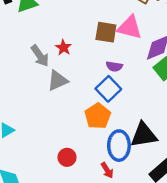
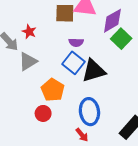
orange pentagon: (98, 116) -> (53, 90), moved
black triangle: (144, 135) -> (94, 71), moved
red circle: (67, 157) -> (43, 113), moved

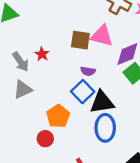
gray triangle: (28, 61) -> (23, 89), moved
blue ellipse: (89, 112) -> (105, 128), moved

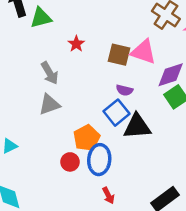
red star: (42, 54) -> (76, 44), moved
blue ellipse: (105, 128) -> (99, 160), moved

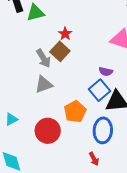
brown square: (119, 55) -> (60, 51), moved, turned 30
blue ellipse: (99, 160) -> (103, 130), moved
red circle: (70, 162) -> (48, 131), moved, size x1.6

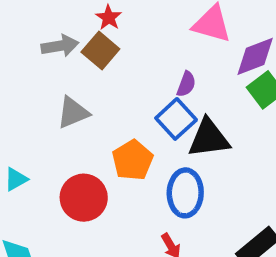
gray arrow: (43, 58) -> (60, 46), moved, turned -66
purple semicircle: (106, 71) -> (186, 84), turned -80

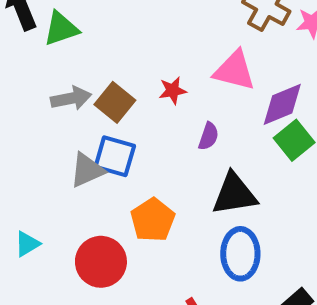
red star: (109, 18) -> (173, 90), moved, turned 30
blue square: (176, 119) -> (115, 156), moved, turned -30
blue ellipse: (185, 193) -> (240, 254), moved

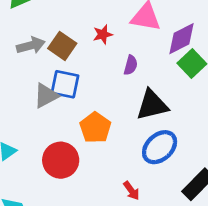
blue ellipse: (240, 254) -> (160, 147), turned 52

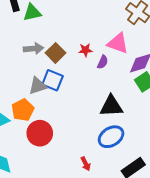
purple semicircle: (131, 65) -> (103, 62), moved
orange pentagon: (95, 128) -> (23, 110), moved

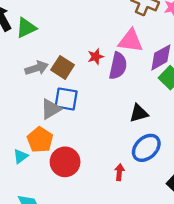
purple semicircle: (103, 62) -> (118, 66), size x1.6
black triangle: (111, 106) -> (139, 113), size x0.7
red arrow: (86, 164) -> (119, 172), moved, turned -136

